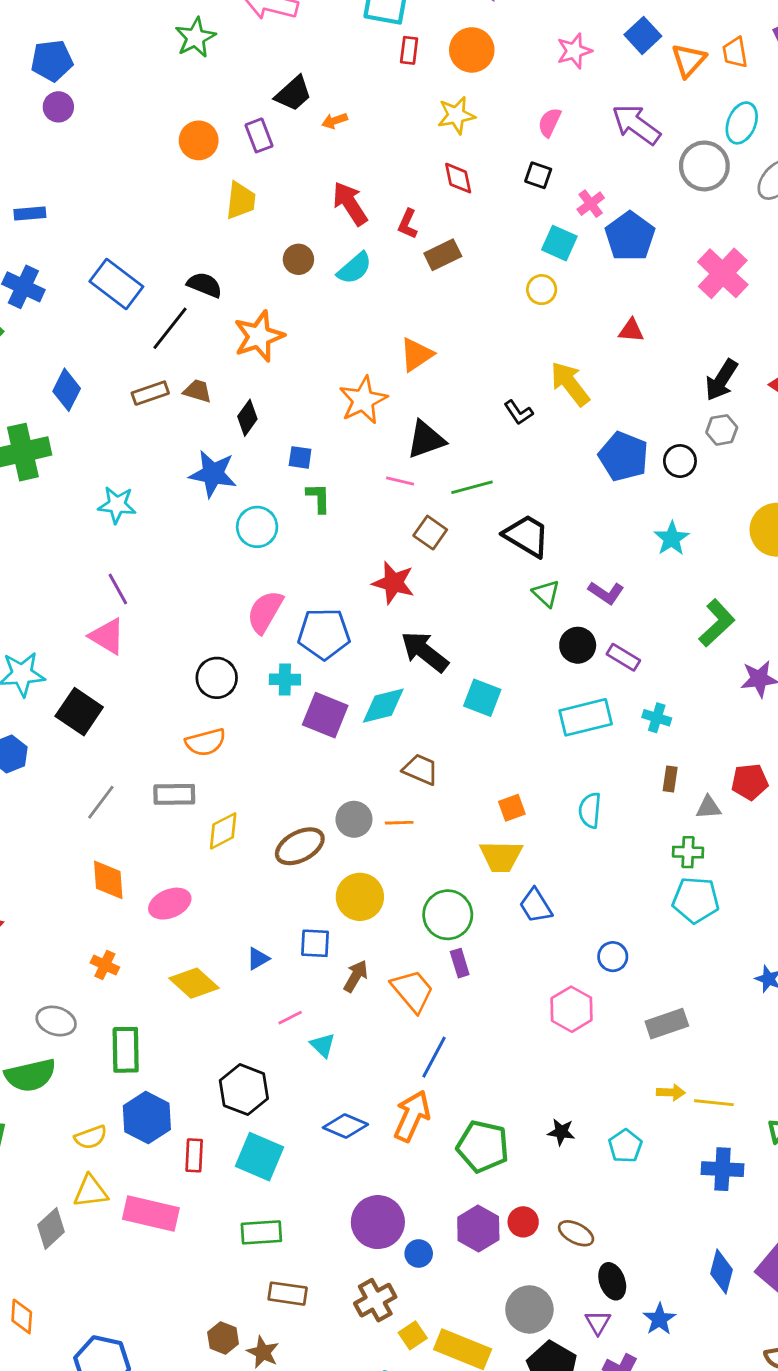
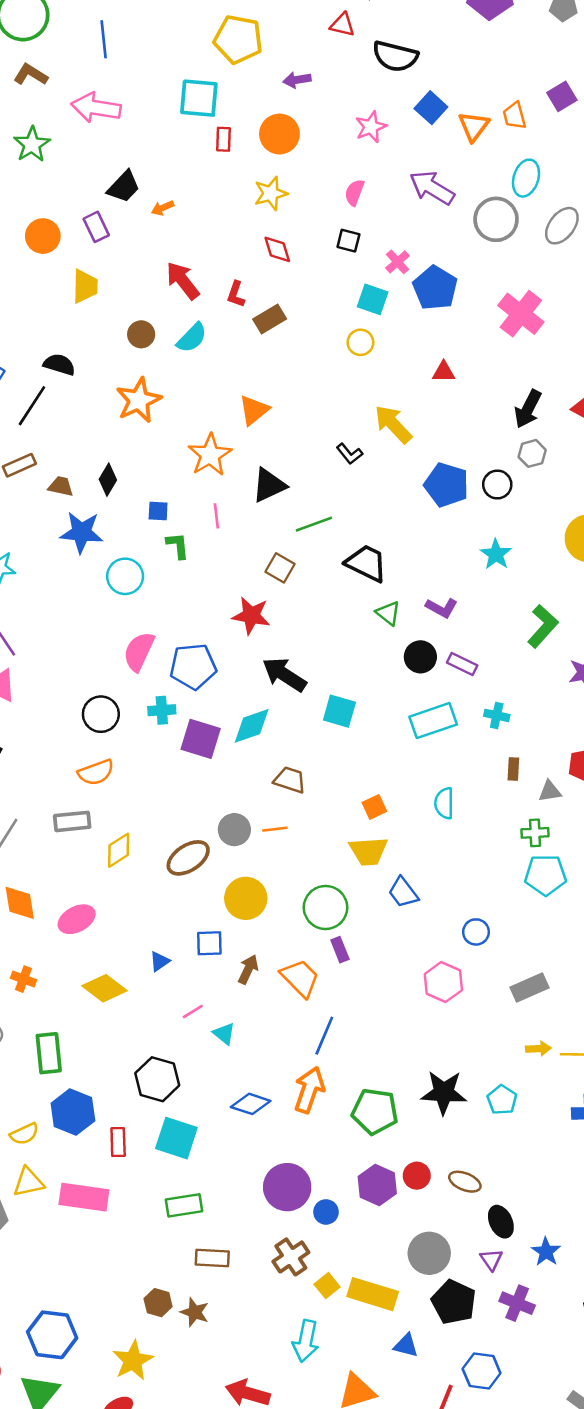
orange star: (259, 336) -> (139, 400), moved
brown trapezoid: (197, 391) -> (61, 486), moved
pink line: (400, 481) -> (216, 516), moved, turned 75
black star: (561, 1132) -> (444, 1092), size x1.8

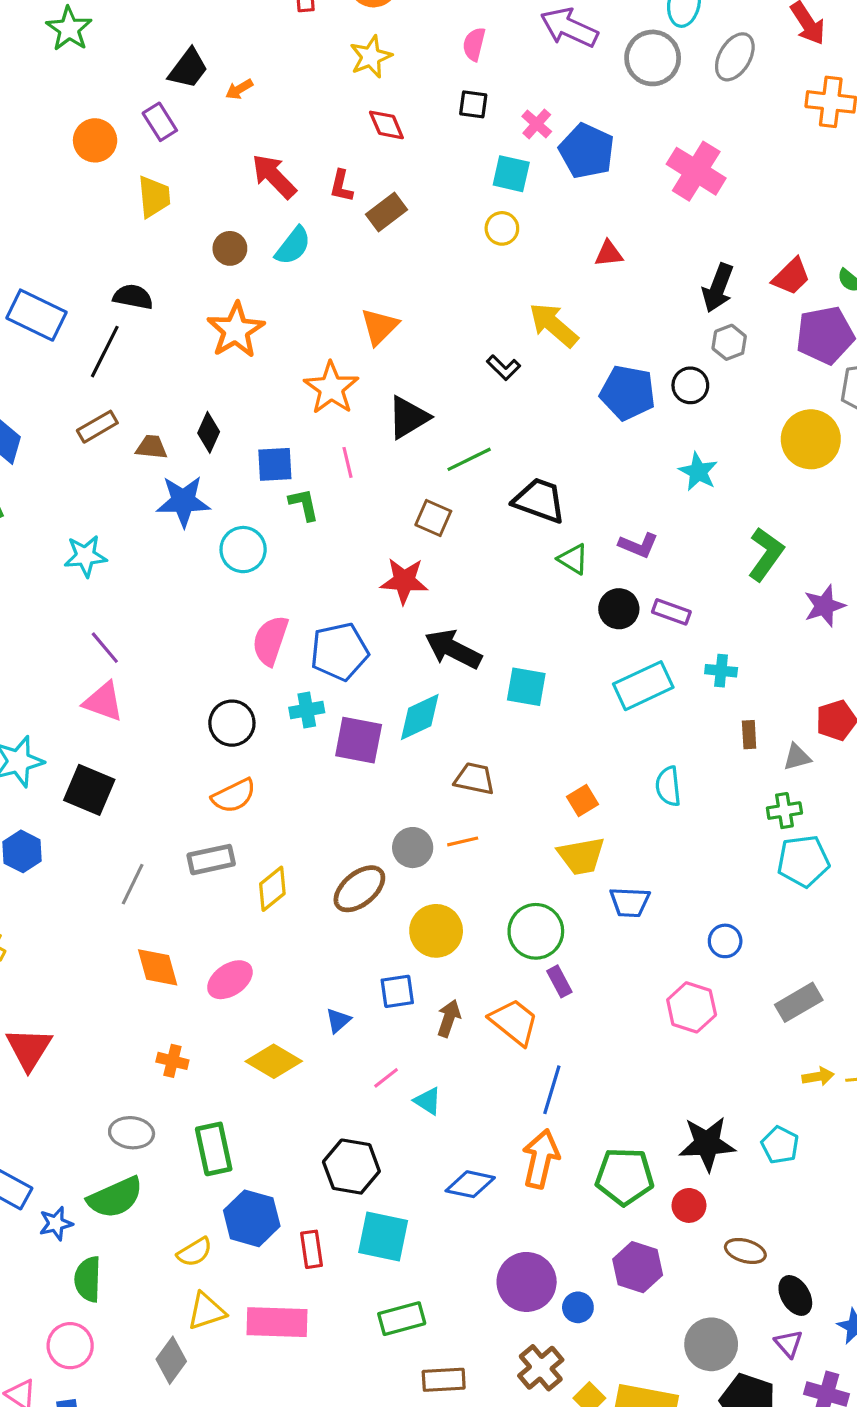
blue square: (158, 511) -> (275, 464), size x1.4
blue trapezoid: (403, 892) -> (630, 902), turned -44
red circle: (417, 1176) -> (689, 1205), moved

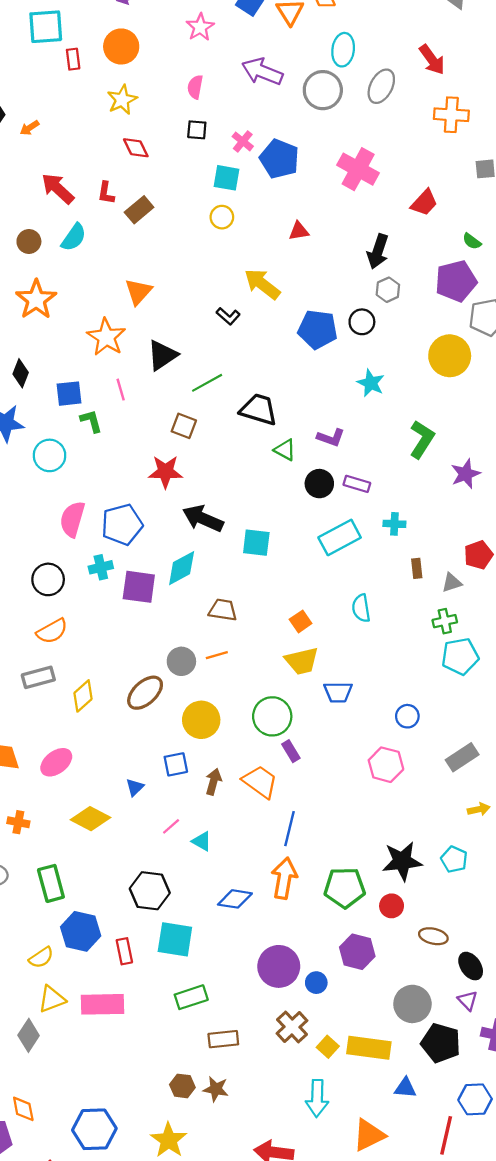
red trapezoid: (791, 276) -> (424, 203), moved

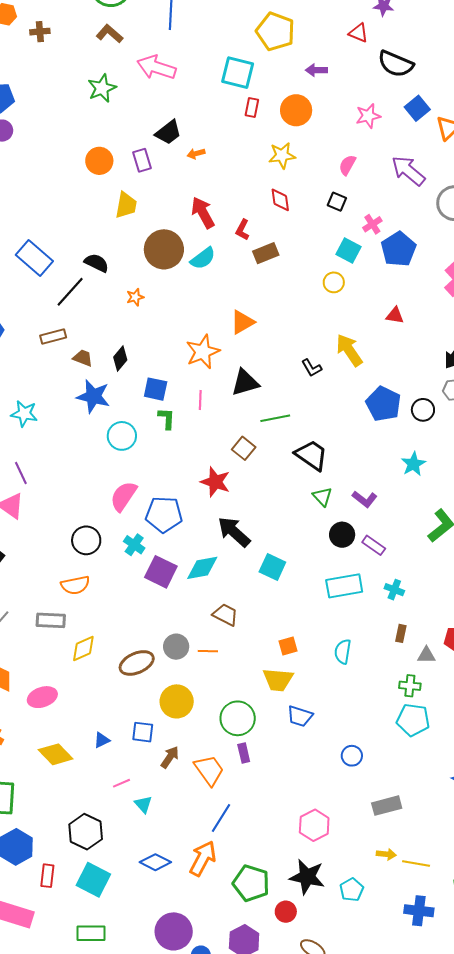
brown circle: (29, 242) -> (164, 249), size x1.8
orange star: (36, 300) -> (135, 297), moved, size x0.5
cyan cross: (101, 567) -> (134, 545), turned 30
pink hexagon: (386, 765) -> (314, 825), moved

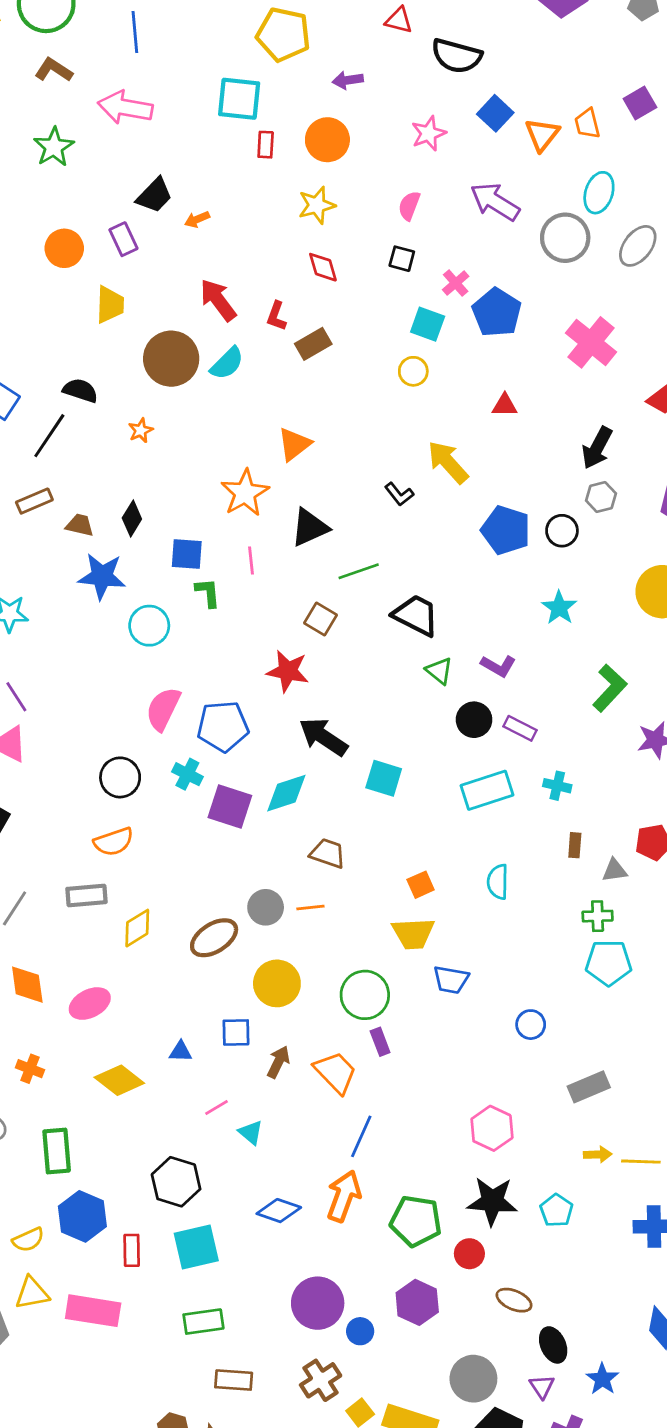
blue triangle: (102, 740) -> (181, 1052), turned 36
cyan square: (93, 880) -> (196, 1247), turned -32

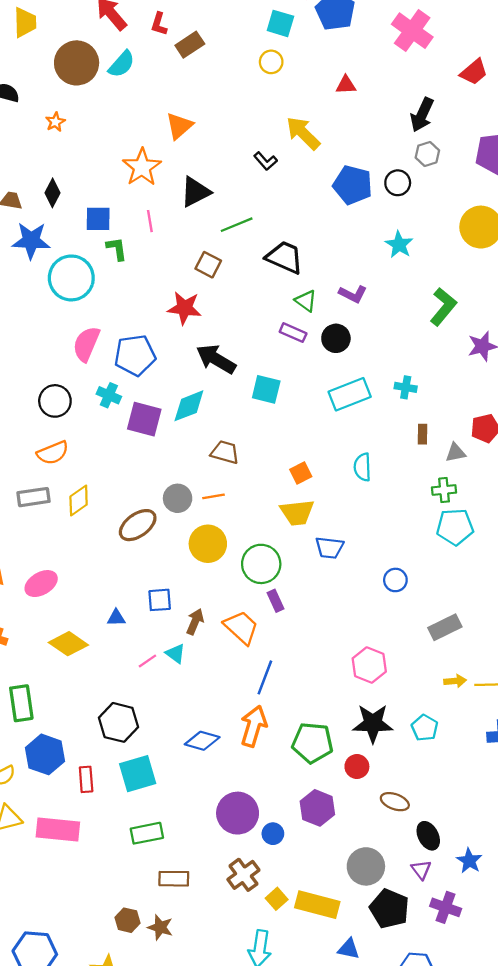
cyan circle: (149, 626) -> (71, 278), size x1.4
purple rectangle: (520, 728) -> (293, 333), moved
yellow diamond: (137, 928) -> (79, 501), moved
yellow circle: (277, 983) -> (208, 544), moved
cyan triangle: (251, 1133) -> (175, 654), moved

